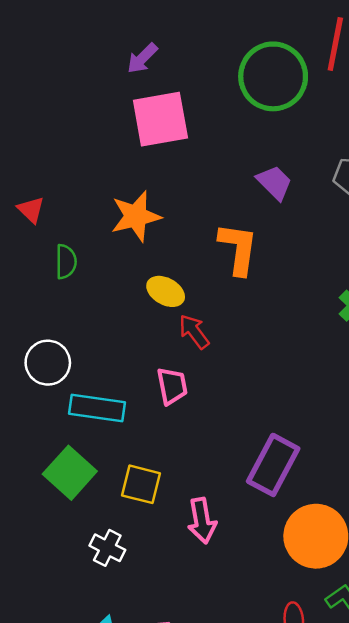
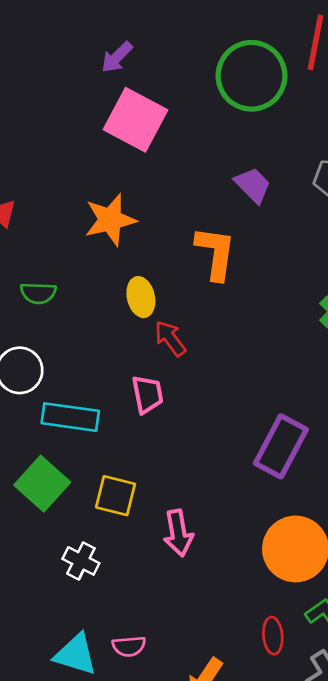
pink square: (160, 119) -> (136, 120), turned 38
green semicircle: (66, 262) -> (38, 293), moved, turned 92
yellow ellipse: (166, 291) -> (141, 297), turned 48
purple rectangle: (273, 465) -> (281, 446), moved

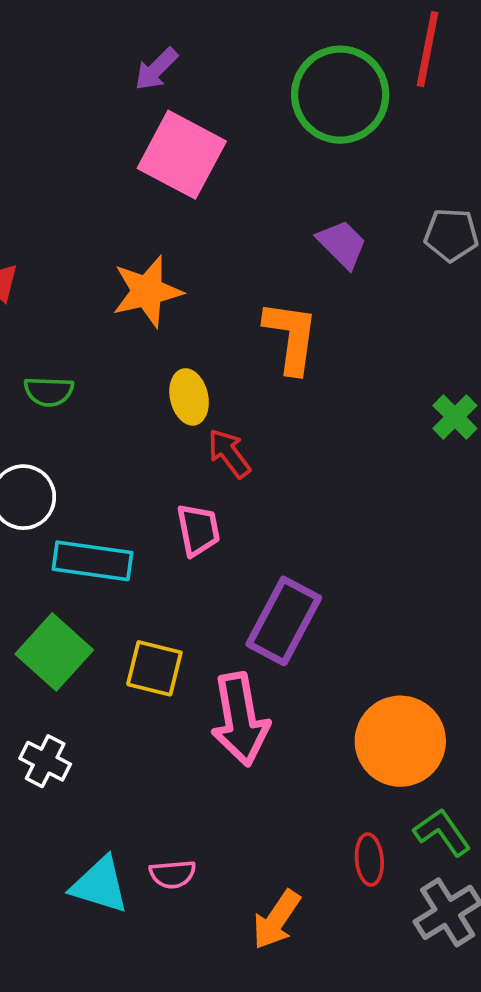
purple rectangle: (281, 446) -> (284, 621), moved
pink arrow: (178, 533) -> (240, 719), size x1.4
white cross: (81, 561) -> (45, 761), moved

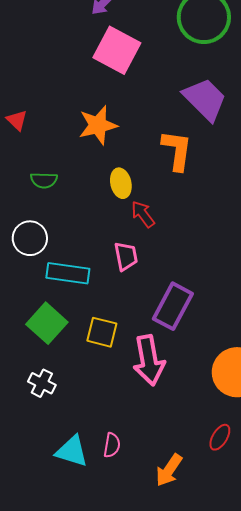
purple trapezoid: (342, 244) -> (205, 99), size x1.6
red ellipse: (369, 860) -> (220, 437), turned 36
pink semicircle: (173, 874) -> (112, 445), turned -75

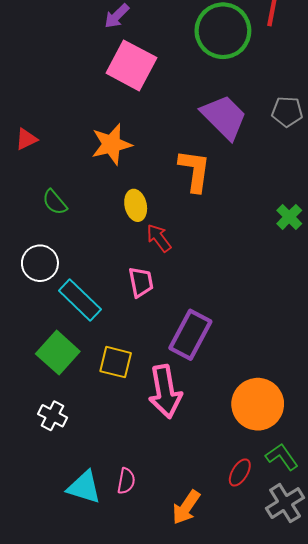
red triangle: (17, 120) -> (26, 139), turned 50
green semicircle: (44, 180) -> (55, 202), turned 48
cyan rectangle: (68, 273) -> (80, 300), turned 36

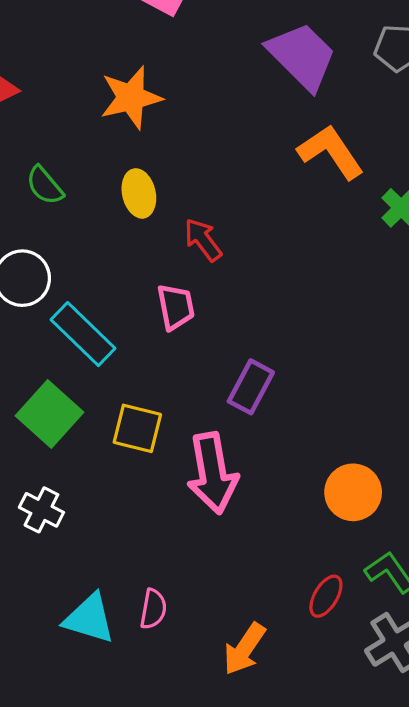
orange L-shape: (195, 171) -> (331, 152), moved, turned -42
yellow ellipse: (136, 205) -> (139, 193), moved
purple rectangle: (190, 335) -> (251, 387), size x0.7
orange circle: (258, 404) -> (353, 492), size x0.7

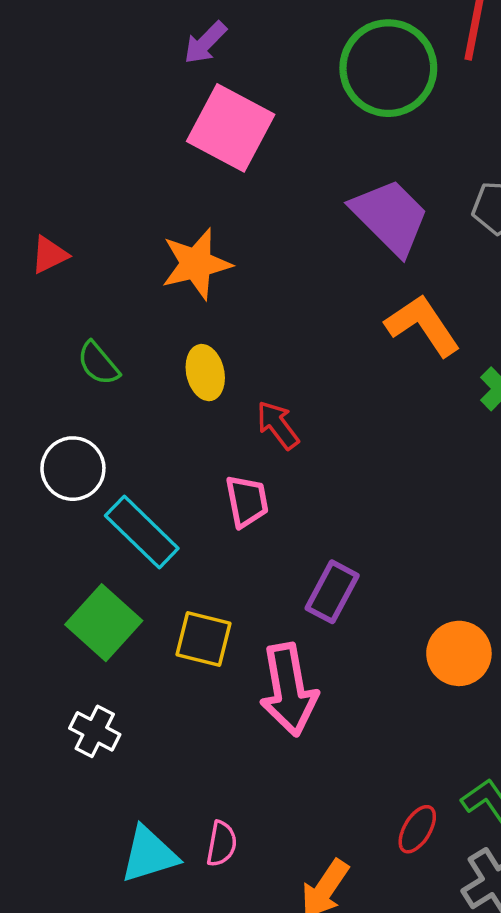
orange circle: (353, 492) -> (459, 653), moved
cyan triangle: (89, 619) -> (149, 855), turned -34

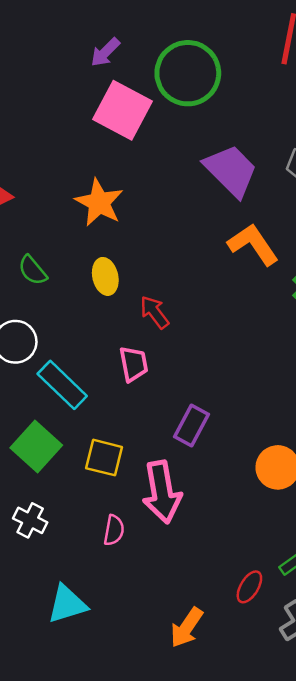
green circle: (388, 68) -> (188, 73), moved
orange star: (196, 264) -> (99, 203), turned -30
pink semicircle: (222, 844) -> (114, 530), moved

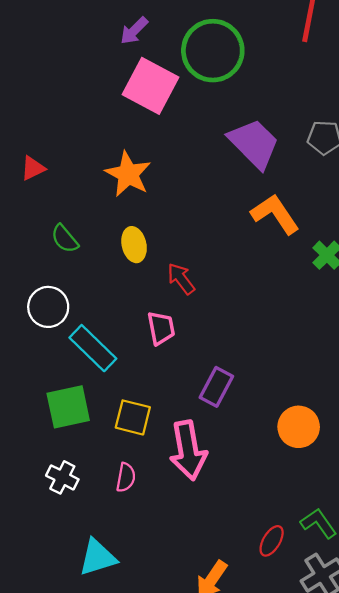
green square: (36, 446) -> (68, 407), turned 36
pink semicircle: (114, 530) -> (126, 477), moved

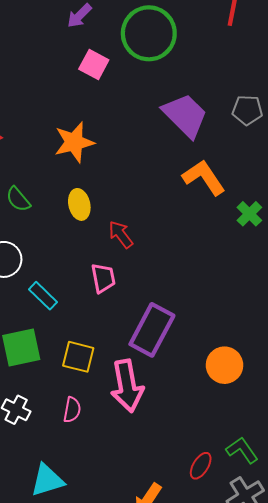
pink square: (150, 86) -> (94, 64), size x0.6
orange star: (128, 174) -> (74, 142), turned 30
cyan rectangle: (93, 348) -> (43, 296), size x0.7
purple rectangle: (216, 387) -> (152, 330), size x1.5

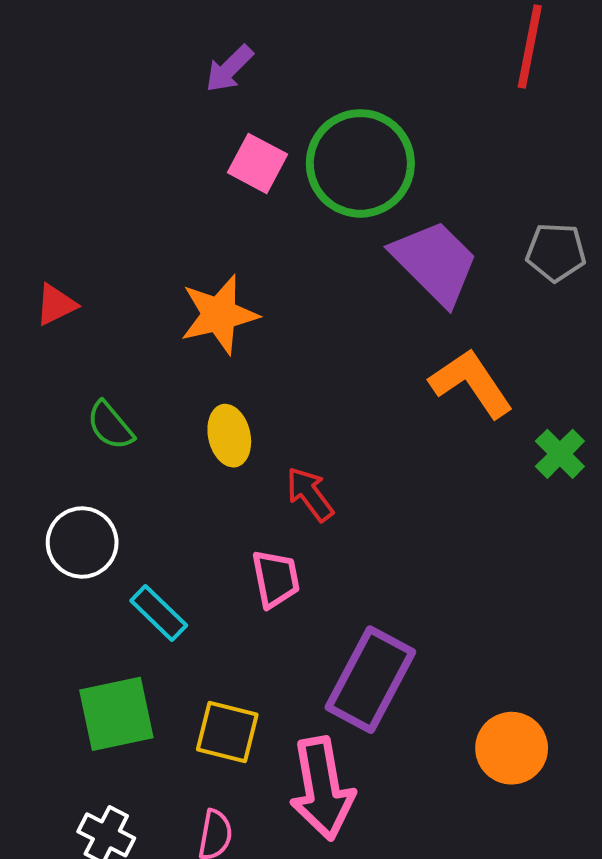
green circle: (149, 33) -> (360, 163), moved

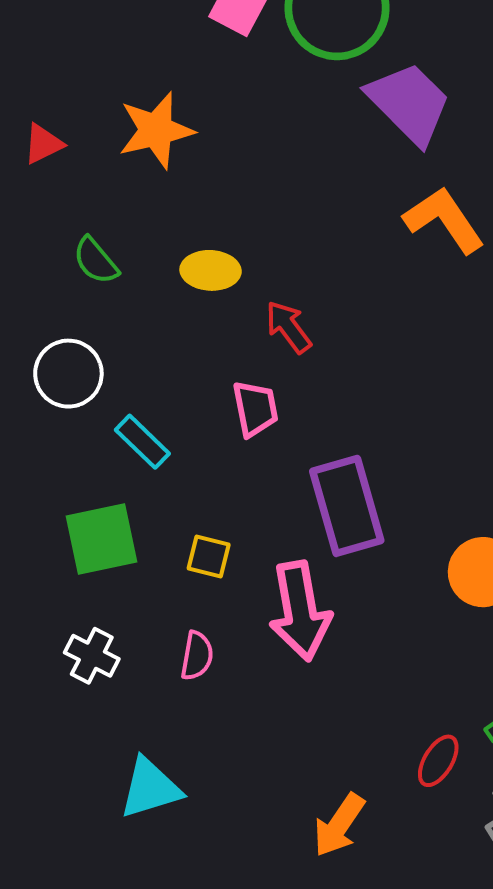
orange star: (219, 315) -> (156, 130), moved
yellow ellipse: (229, 436) -> (211, 270), turned -74
purple rectangle: (370, 680) -> (347, 506), turned -44
yellow square: (227, 732) -> (209, 556), size x0.7

